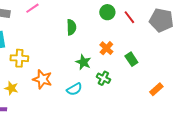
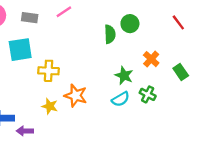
green circle: (107, 12) -> (130, 24), moved
yellow star: (11, 88) -> (50, 106), moved
cyan semicircle: (74, 89) -> (120, 99), moved

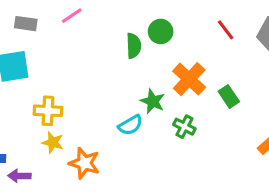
orange cross: (151, 59) -> (189, 79), size x1.5
yellow cross: (49, 71) -> (48, 111), moved
orange star: (76, 96) -> (84, 163), moved
cyan semicircle: (120, 99) -> (130, 125), moved

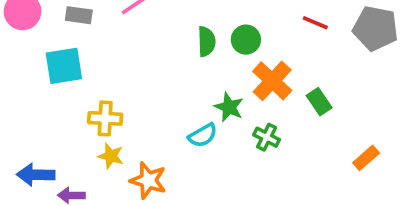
red line: (226, 30) -> (315, 23), turned -30
green circle: (161, 31) -> (246, 40), moved

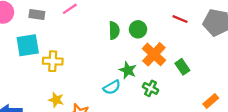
yellow cross: (105, 118) -> (53, 61), moved

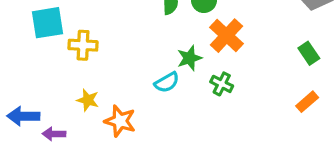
green rectangle: (182, 67) -> (309, 53), moved
green star: (128, 70) -> (189, 58), turned 30

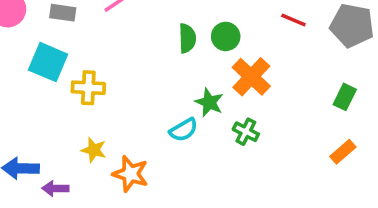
cyan square: (48, 23) -> (48, 62), turned 32
green rectangle: (309, 53) -> (345, 97), turned 60
green star: (189, 58) -> (209, 102), turned -30

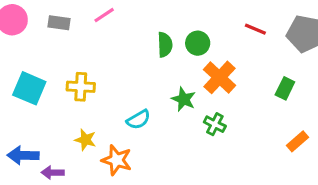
cyan square: (48, 62) -> (29, 88), moved
green rectangle: (345, 97) -> (285, 88), moved
cyan semicircle: (184, 130) -> (138, 120), moved

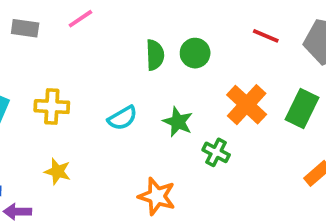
orange cross: (219, 77) -> (247, 105), moved
green rectangle: (285, 88) -> (302, 108), size x1.4
cyan semicircle: (138, 120) -> (122, 118), moved
orange star: (117, 160) -> (157, 196), moved

